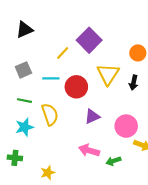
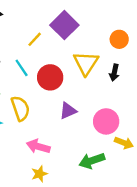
cyan line: (51, 78) -> (22, 68), turned 56
pink arrow: (89, 150) -> (38, 146), moved
green arrow: (113, 161) -> (92, 161), size x1.5
yellow star: (48, 173) -> (39, 174), moved

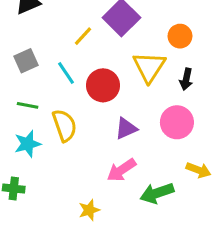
orange circle: (119, 39) -> (180, 36), moved
pink circle: (106, 121) -> (177, 122), moved
pink arrow: (38, 146) -> (121, 170), moved, turned -50

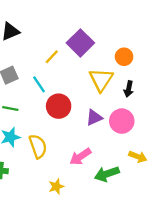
red circle: (103, 85) -> (59, 106), moved
yellow semicircle: (65, 125) -> (38, 146), moved
purple triangle: (126, 128) -> (94, 118), moved

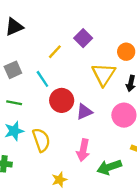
purple square: (80, 43) -> (83, 38), size x0.7
purple triangle: (94, 118) -> (84, 112), moved
pink arrow: (80, 157) -> (83, 150), turned -45

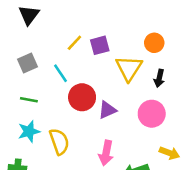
black triangle: (14, 27) -> (29, 15), turned -30
purple square: (83, 38) -> (100, 45), moved, turned 30

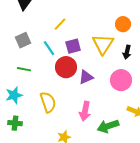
purple square: (100, 45) -> (73, 46), moved
cyan star: (29, 131) -> (14, 95), moved

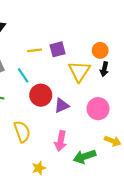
yellow line: (60, 24) -> (35, 50), turned 40
purple square: (73, 46) -> (57, 49), moved
black arrow: (127, 52) -> (104, 69), moved

